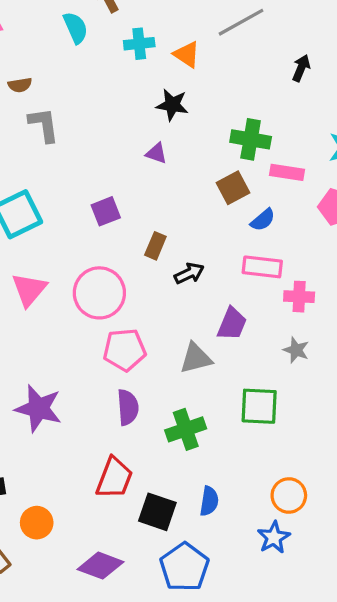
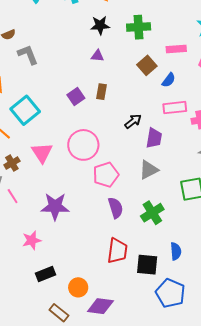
green cross: (251, 139) -> (139, 27), moved
brown rectangle: (155, 246) -> (102, 92), moved
purple trapezoid: (232, 324) -> (154, 138), moved
purple star: (38, 408) -> (55, 207), moved
purple diamond: (101, 566) -> (100, 306), moved

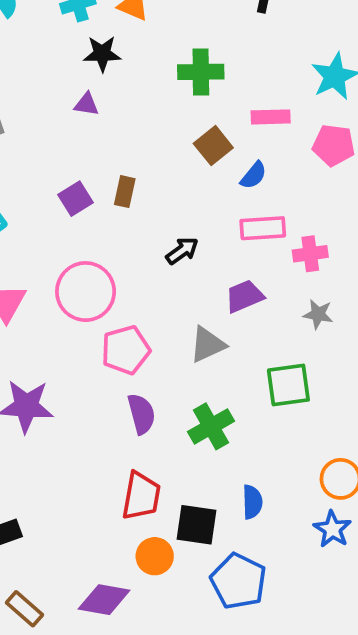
black star: (100, 25) -> (102, 54), moved
purple triangle: (97, 56) -> (86, 104), moved
purple trapezoid: (154, 138) -> (244, 296), moved, turned -125
orange circle: (78, 287) -> (155, 556), moved

